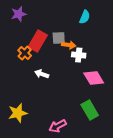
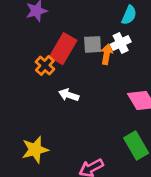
orange arrow: (69, 45) -> (107, 54), turned -88
white cross: (79, 55) -> (121, 43), moved, turned -32

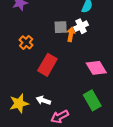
red rectangle: (63, 49) -> (47, 65), moved
white arrow: (69, 95) -> (43, 100), moved

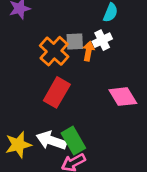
orange cross: (26, 42) -> (54, 51), moved, size x1.5
white arrow: (43, 100) -> (51, 141), size x1.5
green rectangle: (92, 100) -> (73, 141), moved

